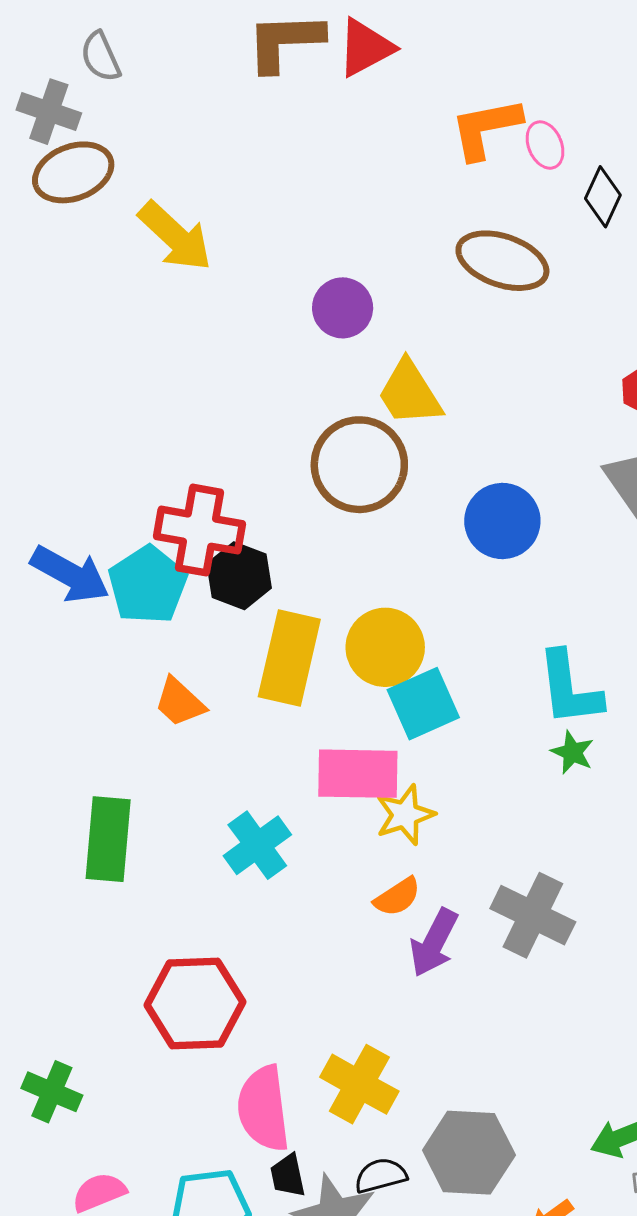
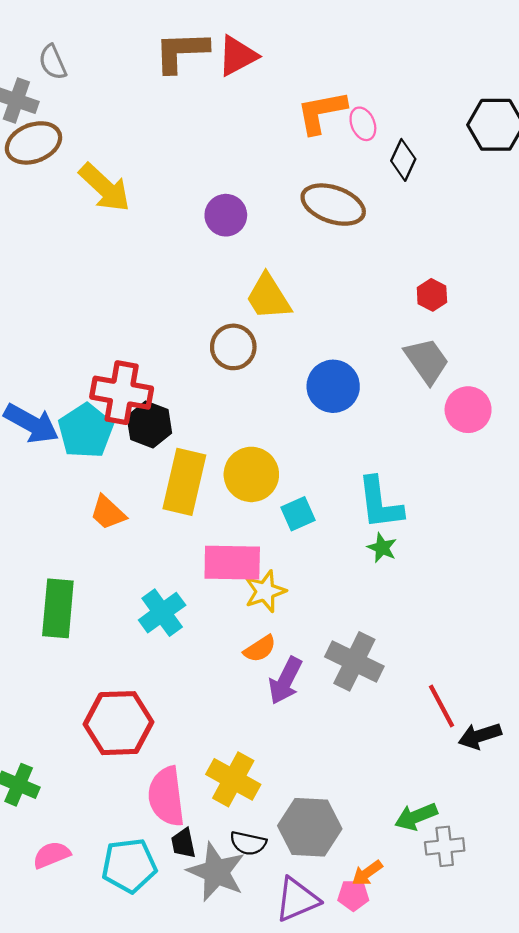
purple circle: (343, 308) -> (226, 215), moved
brown circle: (359, 465) -> (233, 347), size x0.7
cyan square: (423, 704) -> (298, 514), moved, size x0.7
black semicircle: (381, 1175) -> (248, 843), turned -153

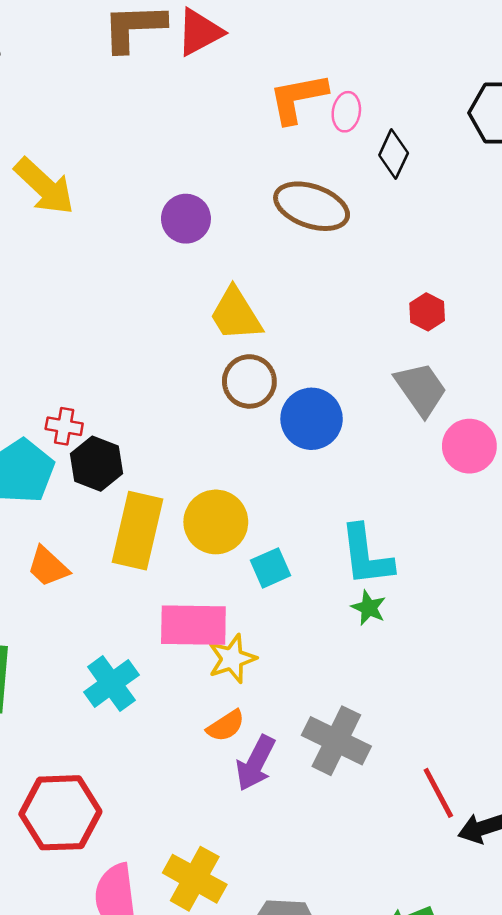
pink ellipse: (363, 124) -> (346, 112), turned 32
brown circle: (233, 347) -> (249, 381), moved
red cross: (122, 393) -> (64, 426), size x0.5

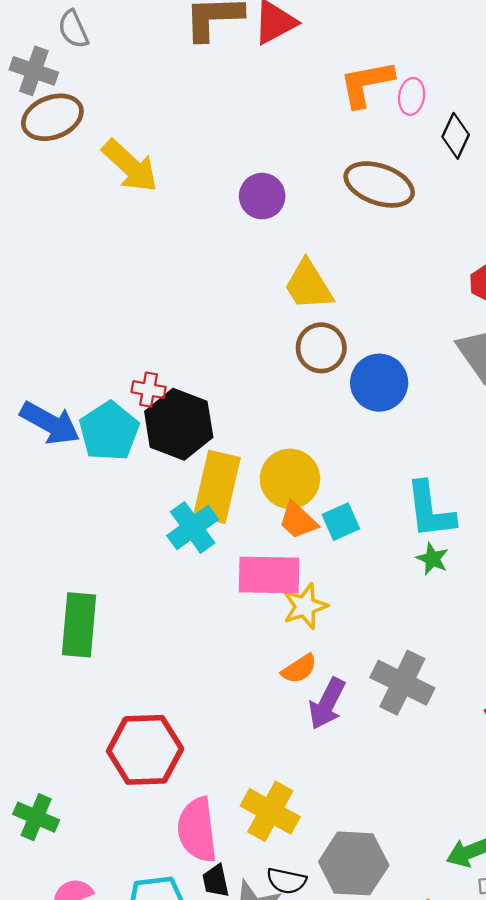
black hexagon: (96, 464) -> (179, 424), size x1.4
orange trapezoid: (48, 567) -> (298, 520), moved
cyan cross: (111, 684) -> (193, 527), moved

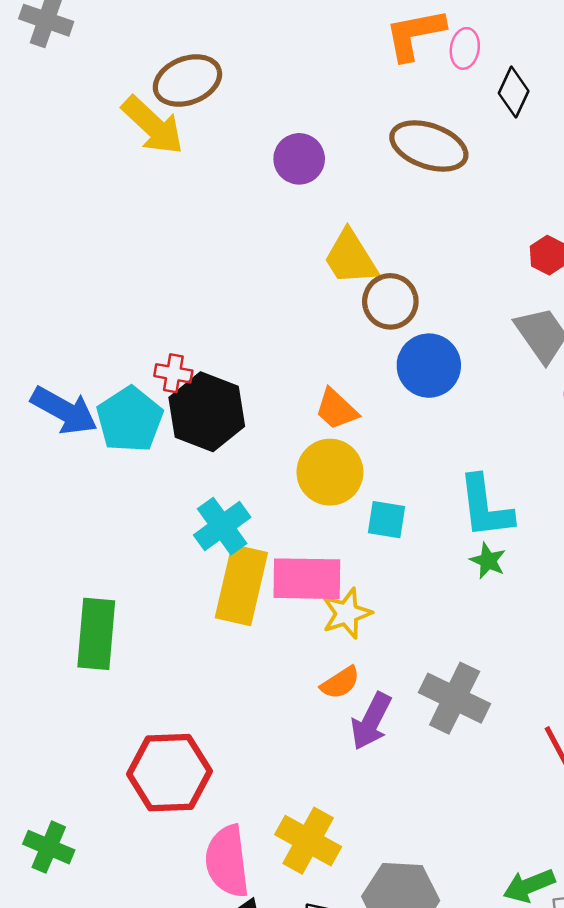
brown ellipse: (52, 117) -> (187, 81), moved
brown circle: (321, 348) -> (390, 301), moved
yellow rectangle: (217, 487) -> (241, 585), moved
orange trapezoid: (298, 520) -> (336, 409), moved
cyan square: (341, 522) -> (386, 520), turned 33

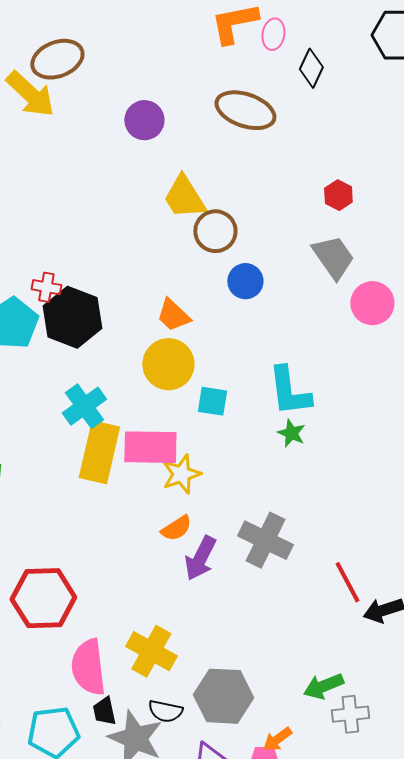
blue circle: (429, 366) -> (245, 281), size x0.7

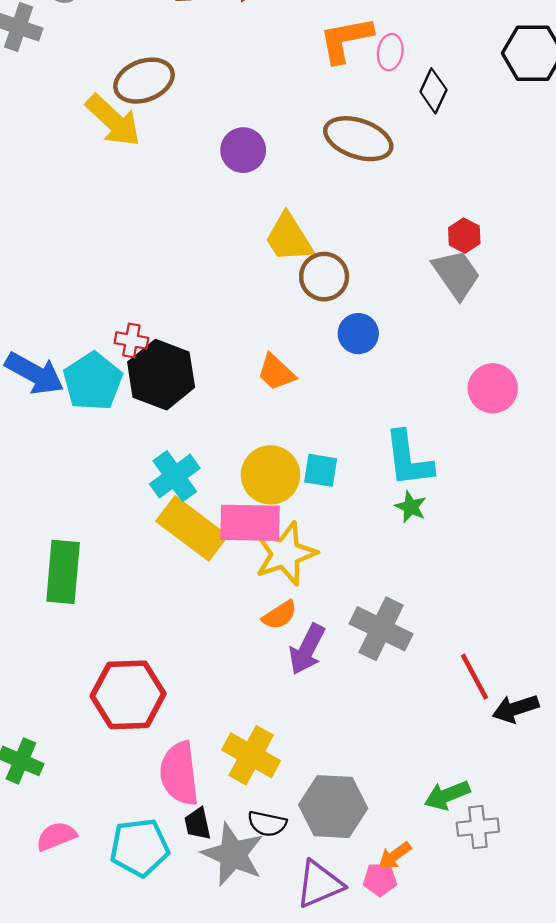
gray trapezoid: (333, 257) -> (456, 274), moved
pink circle: (372, 303) -> (493, 388), moved
yellow circle: (168, 364) -> (271, 475), moved
yellow rectangle: (99, 452) -> (192, 528), turned -66
yellow star: (181, 474) -> (285, 554), size x1.4

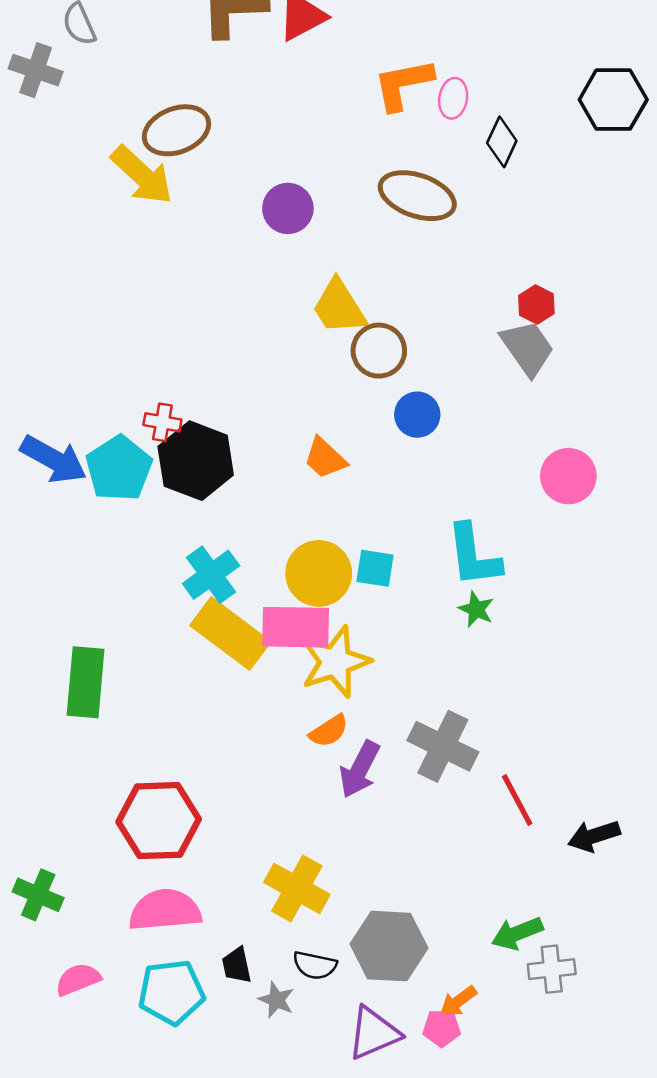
red line: (475, 677) -> (517, 800), moved
pink semicircle: (179, 774) -> (165, 910), moved, turned 92
gray star: (233, 854) -> (276, 1000), size x0.5

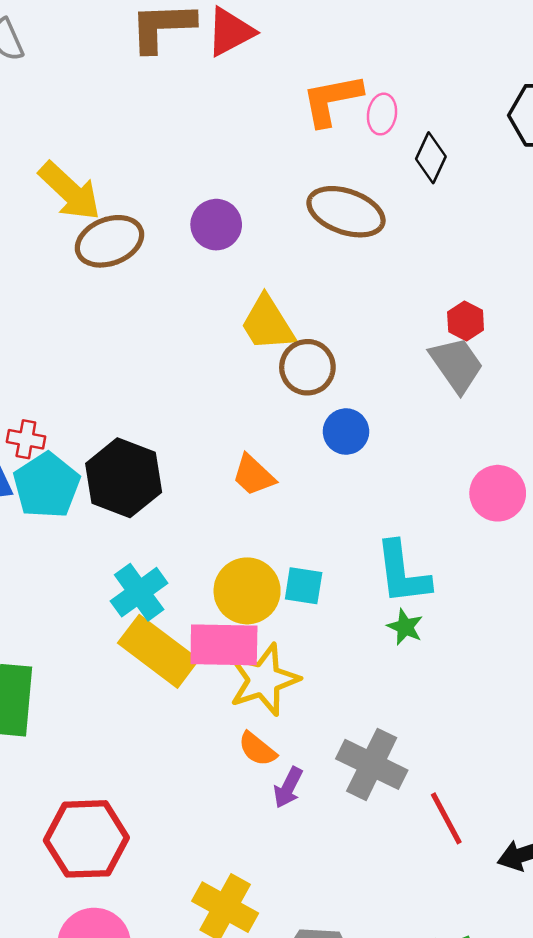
brown ellipse: (177, 130) -> (110, 241), moved
red cross: (162, 422) -> (26, 439), moved
orange semicircle: (329, 731) -> (257, 749), turned 72
purple arrow: (360, 769) -> (288, 788), size x0.7

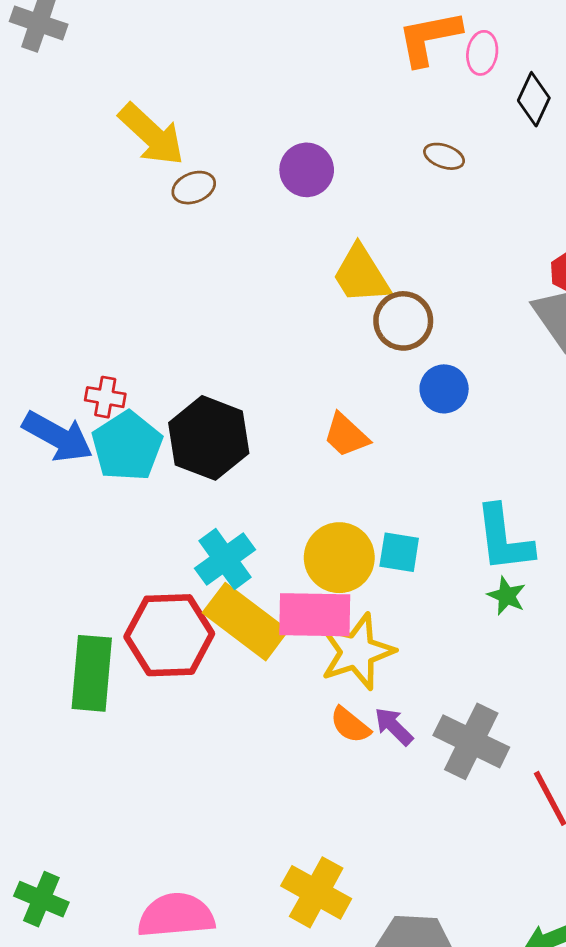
brown ellipse: (346, 212) -> (444, 156), size x0.5
brown ellipse: (110, 241) -> (194, 188), size x0.6
purple arrow: (288, 788) -> (394, 726), moved, turned 108
red hexagon: (86, 839) -> (169, 635), moved

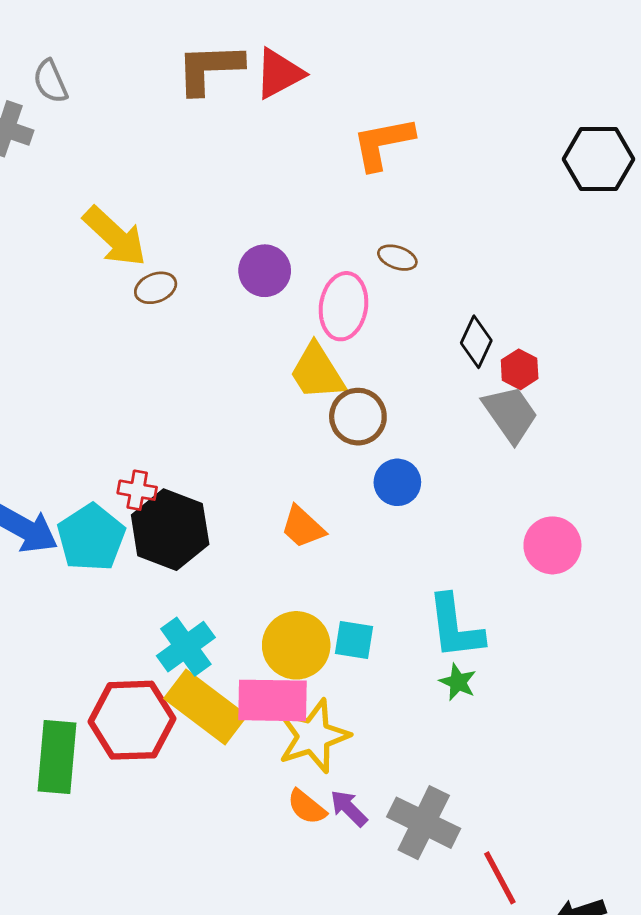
pink ellipse: (482, 53) -> (343, 306), moved, size x1.6
black diamond: (534, 99) -> (476, 342), moved
red cross: (105, 397) -> (137, 490), moved

